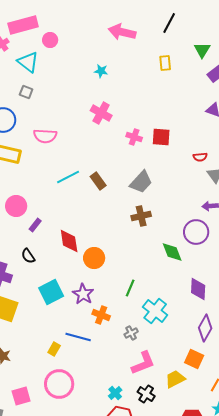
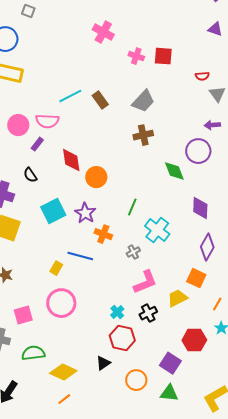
pink semicircle: (45, 136) -> (47, 121), moved
black cross: (146, 394) -> (148, 313), turned 30

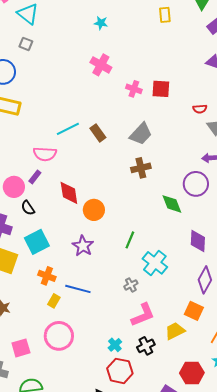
pink circle: (18, 125) -> (14, 187), moved
cyan square: (53, 211) -> (37, 242), moved
orange cross: (103, 234) -> (47, 276), moved

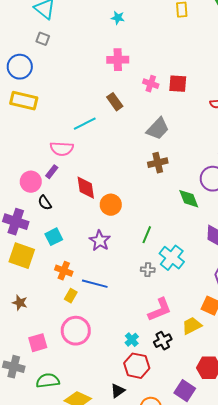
pink cross: (101, 65) -> (118, 60), turned -30
brown rectangle: (98, 133) -> (115, 102), moved
cyan square: (37, 242) -> (54, 237), size x0.7
gray cross: (131, 285) -> (148, 270), moved, turned 32

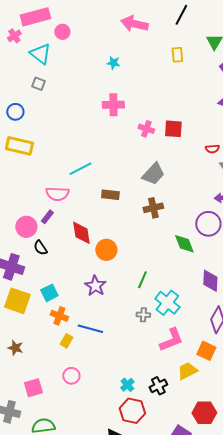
blue circle: (20, 67) -> (15, 112), size x0.7
brown rectangle: (115, 102) -> (110, 195), moved, turned -48
cyan square: (54, 237) -> (49, 293), moved
pink L-shape: (160, 310) -> (171, 340), moved
pink circle: (76, 331) -> (71, 376), size x0.6

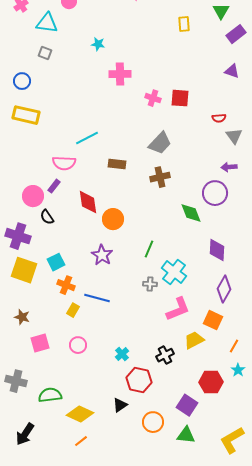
cyan triangle: (40, 54) -> (47, 23), turned -30
cyan star: (113, 63) -> (98, 44), moved
cyan cross: (127, 385) -> (122, 354), moved
pink square: (33, 388) -> (40, 343), moved

